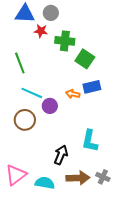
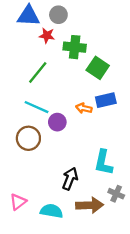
green line: (20, 63) -> (38, 72), moved, turned 60
pink triangle: (16, 175) -> (18, 202), size x0.7
gray cross: (103, 177) -> (116, 194), moved

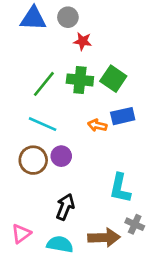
red star: (47, 36) -> (83, 41), moved
green cross: (75, 47) -> (80, 80), moved
purple circle: (57, 122) -> (61, 156), moved
black arrow: (70, 179) -> (65, 207), moved

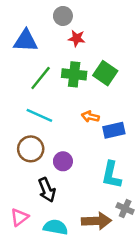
blue triangle: (33, 19) -> (26, 41), moved
blue rectangle: (123, 116) -> (114, 130), moved
purple circle: (61, 156) -> (63, 161), moved
black arrow: (65, 207) -> (47, 190), moved, turned 135

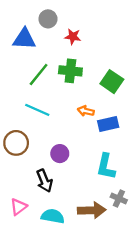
gray circle: (63, 16) -> (48, 19), moved
green square: (105, 73) -> (112, 82), moved
brown circle: (31, 149) -> (16, 143), moved

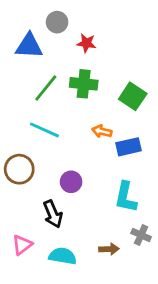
brown arrow: (92, 210) -> (109, 249), size x0.6

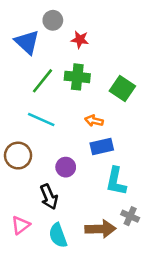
blue triangle: (29, 46) -> (27, 42), turned 40
blue rectangle: (128, 147) -> (102, 146), moved
brown arrow: (109, 249) -> (100, 229), size x1.6
cyan semicircle: (63, 256) -> (58, 235), turned -120

